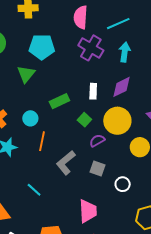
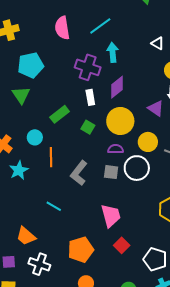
purple cross: (91, 48) -> (88, 67), moved
purple semicircle: (97, 141) -> (116, 149), moved, turned 42
white circle: (123, 184) -> (137, 168), moved, size x1.6

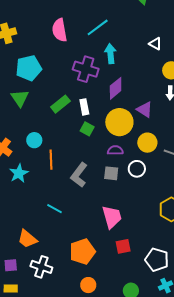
white rectangle: (90, 97) -> (84, 107), moved
purple triangle: (156, 108) -> (145, 110), moved
green rectangle: (60, 114) -> (60, 104), moved
white circle: (137, 168) -> (137, 169), size x0.7
red square: (122, 245) -> (123, 246), turned 35

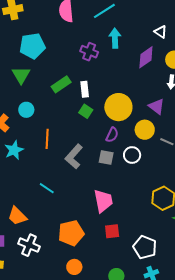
purple cross: (86, 69) -> (89, 52), size x0.7
purple diamond: (116, 88) -> (146, 57), moved
purple triangle: (145, 110) -> (157, 106), moved
cyan circle: (34, 140) -> (26, 110), moved
purple semicircle: (115, 150) -> (112, 135), turned 112

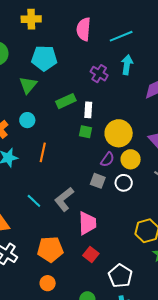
green square: (86, 111) -> (86, 132), turned -32
yellow circle: (145, 130) -> (131, 159), moved
gray L-shape: (74, 156) -> (64, 199), moved
red square: (112, 231) -> (91, 254), turned 35

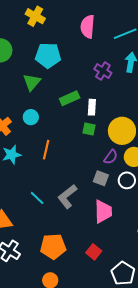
yellow cross: (31, 19) -> (35, 16), turned 30
pink trapezoid: (87, 223) -> (103, 212), moved

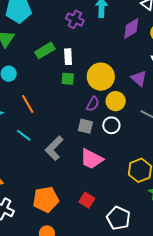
orange line: (46, 150) -> (28, 104), turned -36
cyan line: (37, 198) -> (24, 135), moved
pink trapezoid: (103, 212) -> (92, 159), turned 125

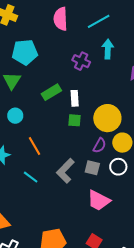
gray L-shape: (54, 148) -> (65, 171), moved

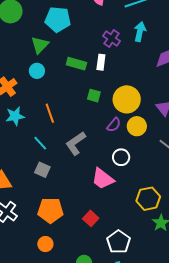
green rectangle: (51, 92) -> (76, 64), turned 36
white rectangle: (75, 98) -> (101, 62), moved
cyan circle: (15, 116) -> (37, 71), moved
white circle: (118, 167) -> (121, 157), moved
gray square: (92, 168) -> (42, 170), moved

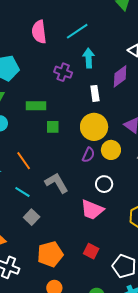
white rectangle: (101, 62) -> (95, 93), moved
green square: (94, 96) -> (53, 127), moved
gray L-shape: (76, 143) -> (57, 183), turned 110
gray square: (42, 170) -> (32, 217), turned 35

